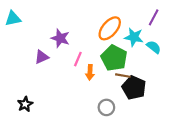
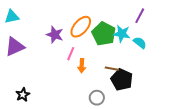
orange ellipse: (110, 28) -> (81, 27), moved
purple triangle: (42, 57) -> (15, 47), moved, size x1.5
green pentagon: (114, 58) -> (104, 34), moved

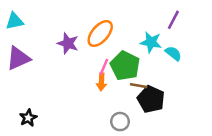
green pentagon: (104, 34) -> (125, 66), moved
pink line: (71, 54) -> (104, 67), moved

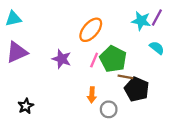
cyan star: (151, 42) -> (141, 21), moved
purple star: (68, 43) -> (62, 59), moved
orange arrow: (101, 82) -> (92, 95), moved

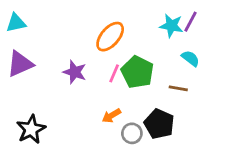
brown line: (125, 77) -> (178, 88), moved
black pentagon: (137, 89) -> (159, 124), moved
orange arrow: (92, 95) -> (111, 116), turned 56
black star: (26, 106) -> (31, 129), size x1.5

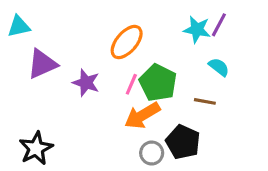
purple triangle: (20, 64) -> (42, 64), moved
orange arrow: (111, 116) -> (142, 115), moved, size x1.6

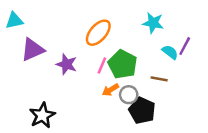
purple line: (219, 25) -> (185, 46), moved
orange arrow: (142, 115) -> (110, 90), size x0.6
black star: (36, 148) -> (42, 115), moved
gray circle: (152, 153) -> (129, 95), moved

